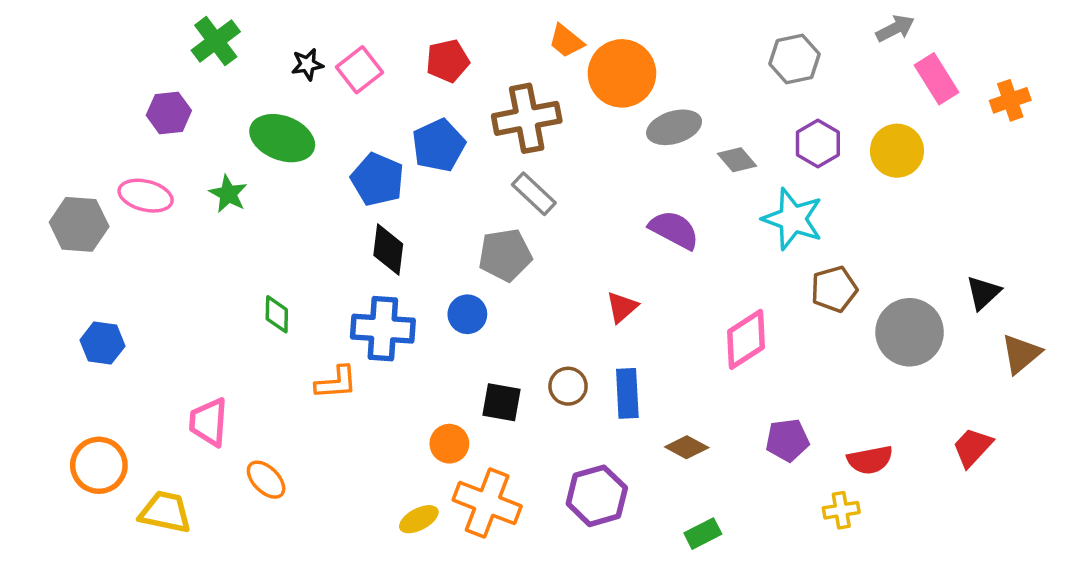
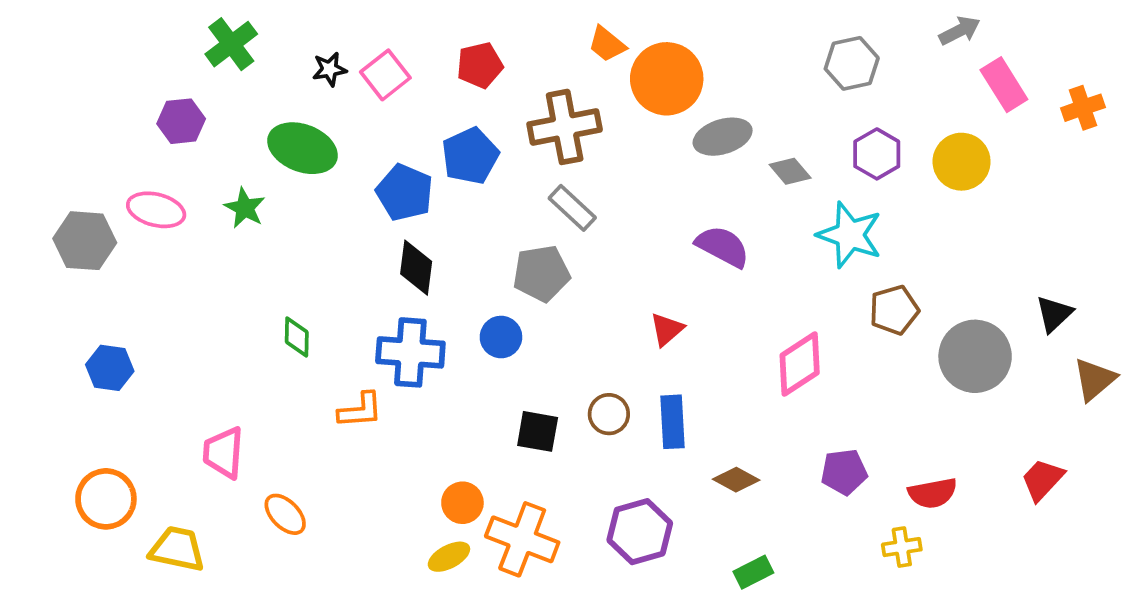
orange circle: (449, 444) -> (462, 503), moved

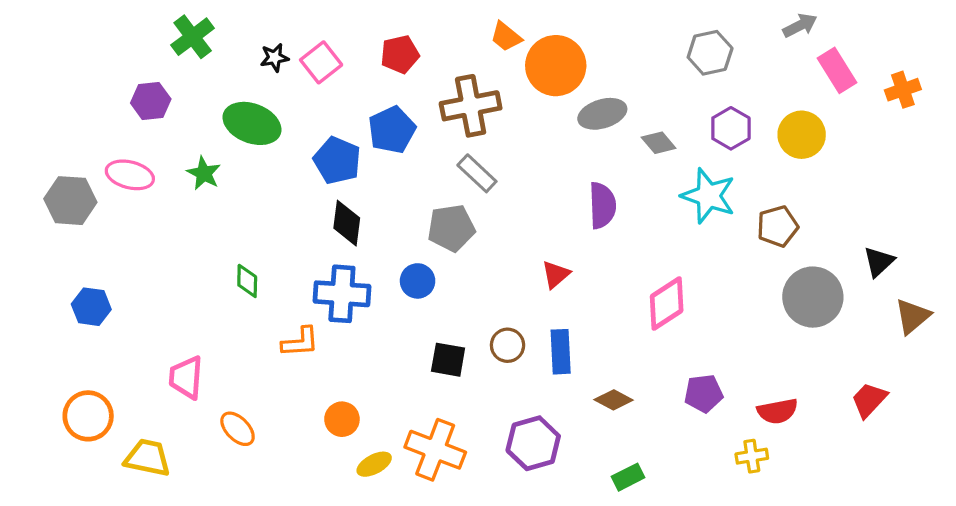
purple semicircle: (723, 246) -> (602, 205), turned 60
brown pentagon: (894, 310) -> (778, 226), moved
orange circle: (462, 503) -> (342, 419), moved

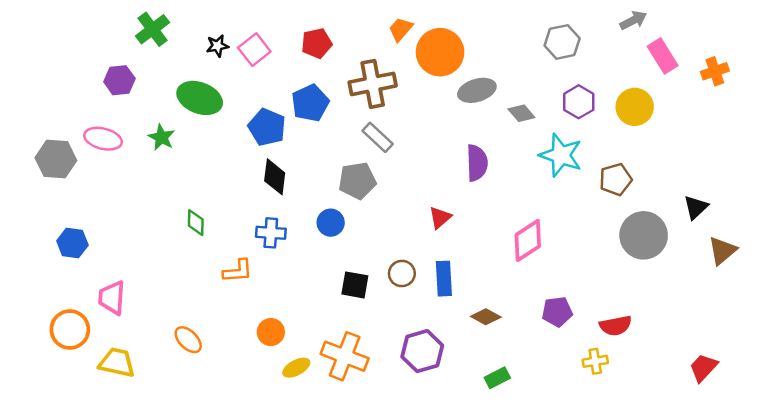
orange trapezoid: (506, 37) -> (401, 29), turned 92
blue cross: (342, 294) -> (271, 233), size x0.7
pink trapezoid: (186, 377) -> (112, 298), moved
red trapezoid: (869, 400) -> (703, 368), moved

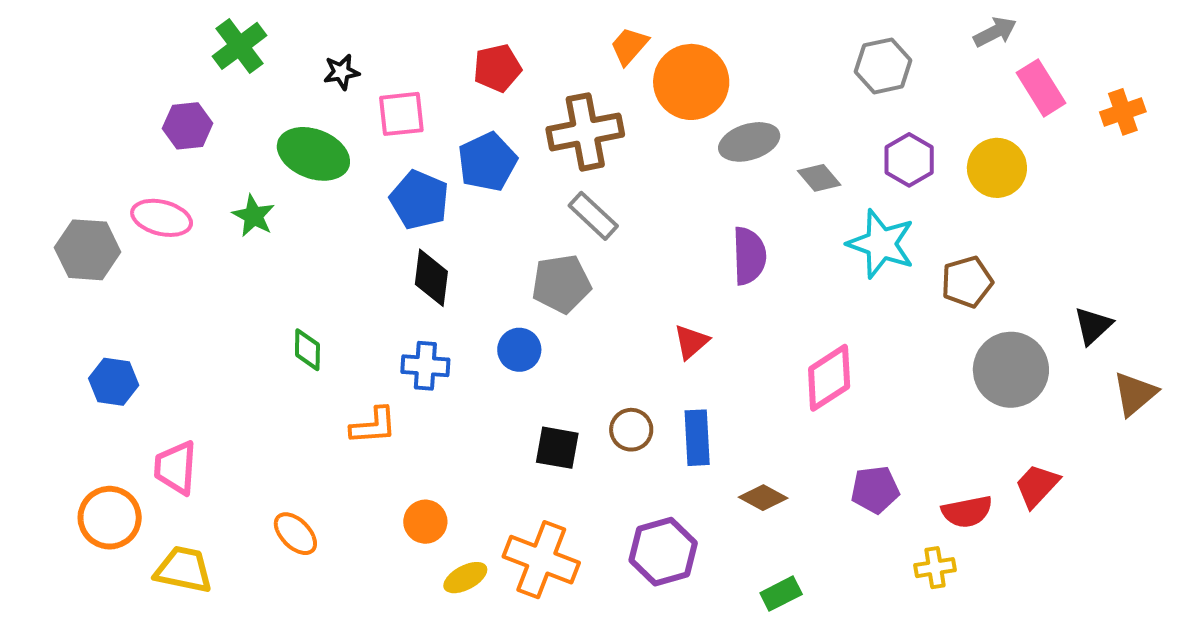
pink square: (254, 50) -> (401, 114), moved, turned 32
red trapezoid: (703, 368) -> (1037, 486), moved

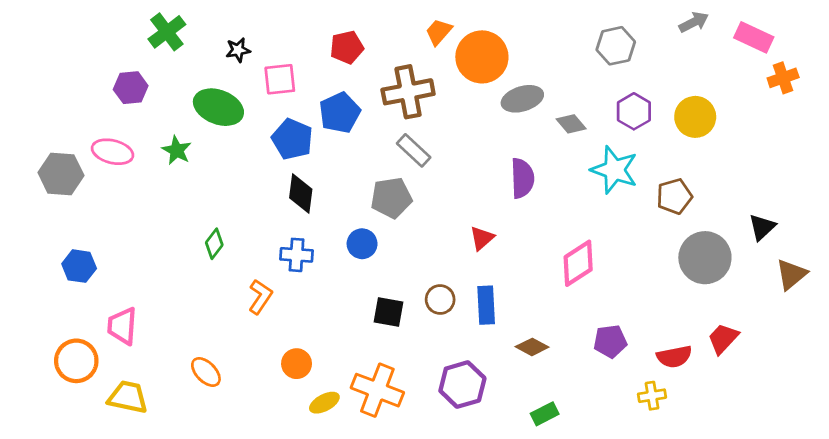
pink rectangle: (1041, 88) -> (754, 37), moved, turned -33
green diamond: (307, 350) -> (214, 244), turned 36
orange L-shape: (373, 426) -> (260, 297), turned -52

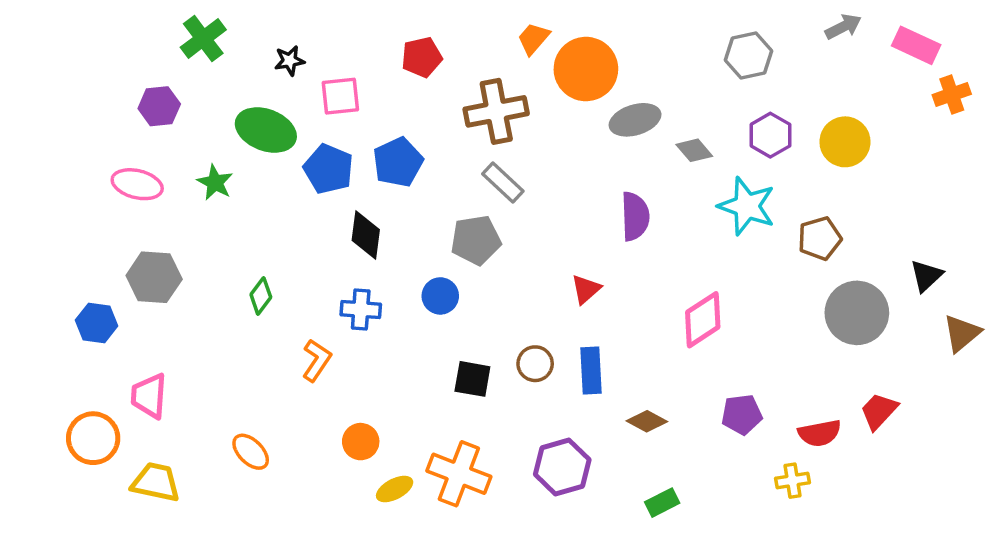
blue pentagon: (340, 113) -> (398, 162), moved
blue pentagon: (292, 139) -> (329, 169), moved
gray hexagon: (61, 174) -> (154, 277), moved

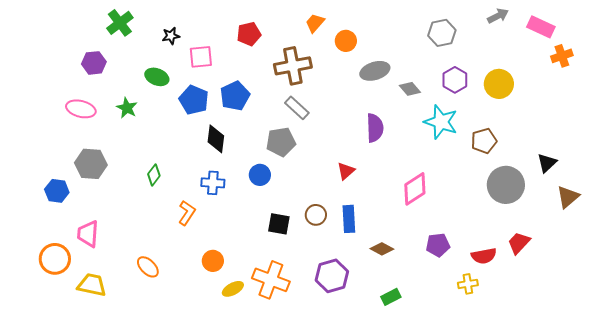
orange circle: (586, 69) -> (346, 41), size x0.6
green ellipse: (266, 130) -> (157, 77), size x0.7

